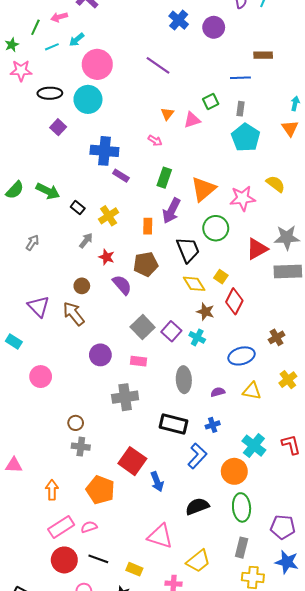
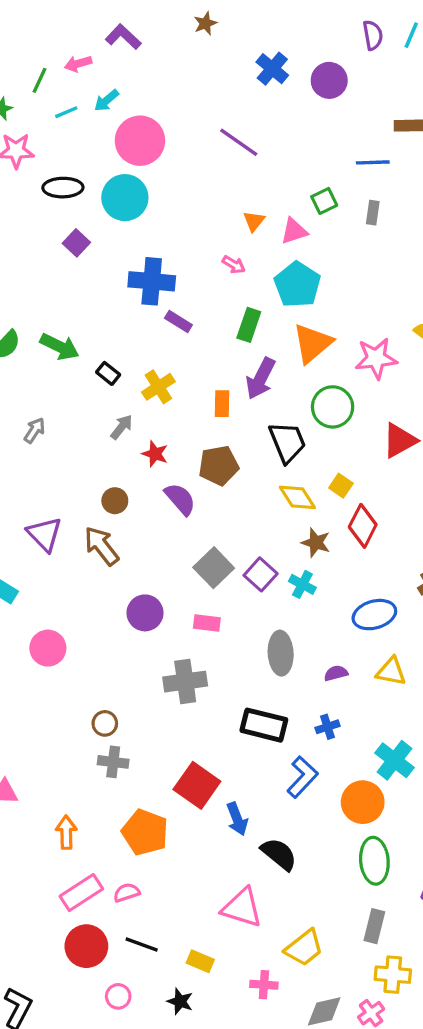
cyan pentagon: (246, 138) -> (297, 285), moved
black semicircle: (197, 506) -> (279, 854), moved, turned 60

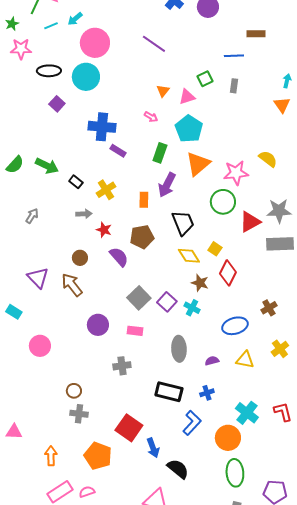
green circle: (333, 407) -> (223, 202), moved
gray arrow: (122, 427) -> (84, 214), turned 49
gray cross: (185, 682) -> (122, 366), size x0.7

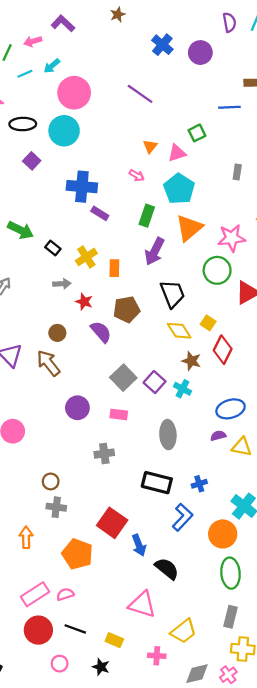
gray rectangle: (234, 86) -> (237, 172), moved
orange rectangle: (144, 200) -> (114, 268), moved
purple semicircle: (212, 361) -> (218, 436), moved
orange arrow: (51, 456) -> (26, 537), moved

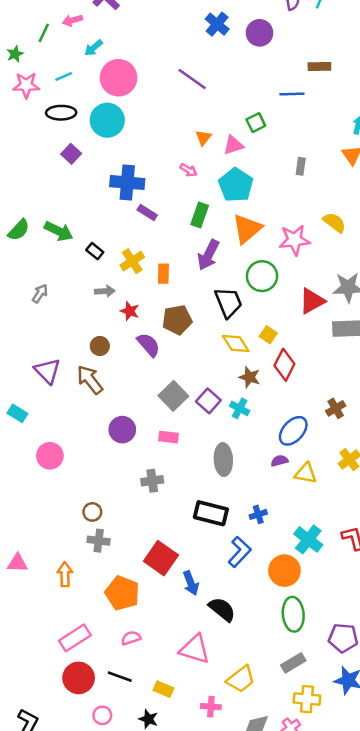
cyan line: (25, 74) -> (64, 76), moved
green circle: (217, 270) -> (262, 276), moved
blue ellipse: (231, 409) -> (293, 431), turned -32
pink semicircle: (65, 594) -> (131, 638), moved
gray rectangle: (231, 617) -> (293, 663), turned 45

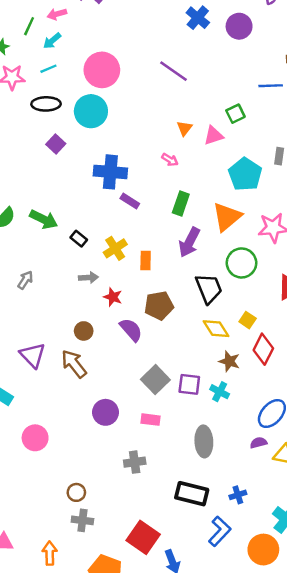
cyan arrow: (94, 48) -> (52, 41), moved
cyan pentagon: (236, 185) -> (245, 174), moved
purple square: (208, 401) -> (189, 384), turned -35

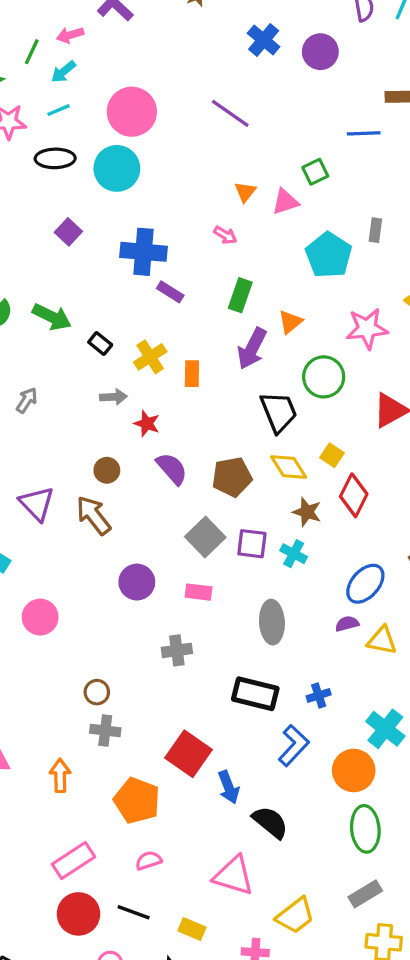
purple square: (56, 144) -> (68, 232), moved
orange triangle: (227, 217) -> (290, 322), moved, size x0.6
brown pentagon: (159, 305) -> (232, 477), moved

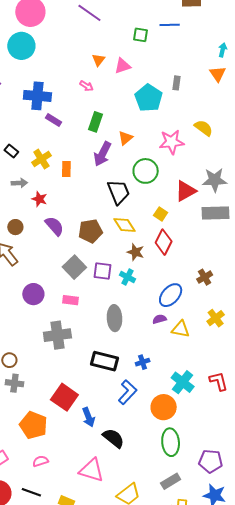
green square: (315, 172) -> (141, 35), moved, turned 35
yellow square: (332, 455) -> (161, 214), moved
gray cross: (177, 650) -> (57, 335), size x1.5

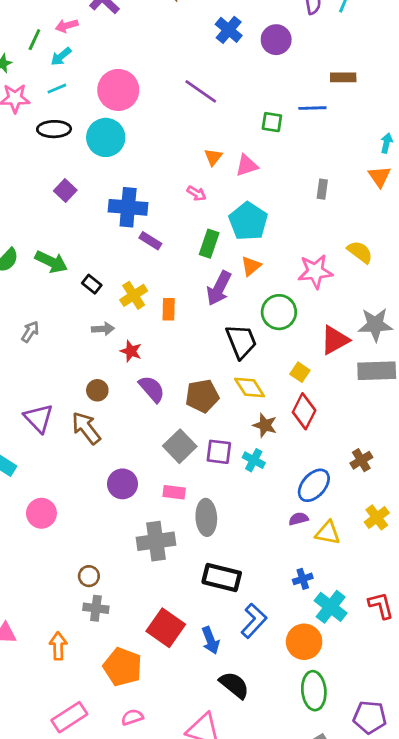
cyan pentagon: (149, 98) -> (248, 221), moved
gray ellipse: (114, 318) -> (206, 517), moved
blue cross: (143, 362) -> (303, 579), moved
blue arrow: (88, 417) -> (210, 640), moved

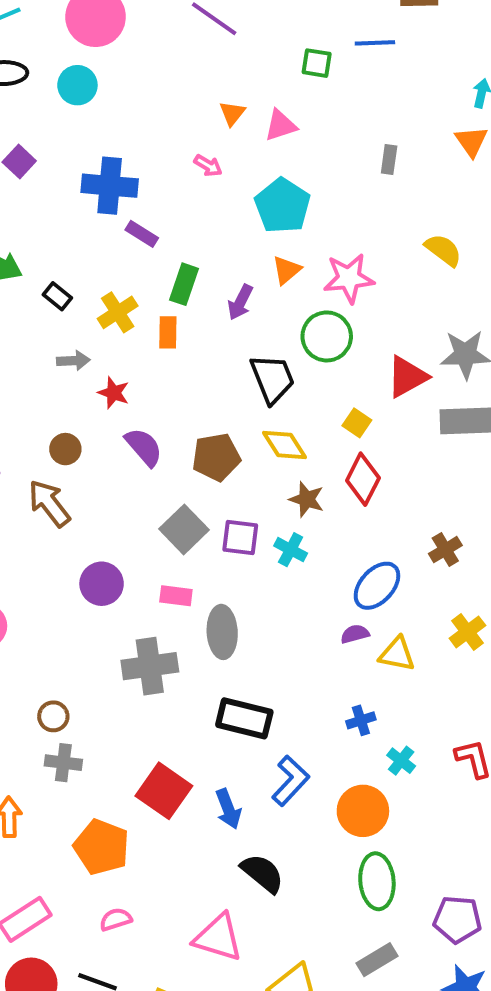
cyan circle: (106, 137) -> (77, 85), size x0.7
green rectangle: (209, 244) -> (184, 284), moved
pink star: (315, 272) -> (349, 278), moved
purple arrow: (219, 288) -> (240, 302), size x0.7
cyan cross: (331, 607) -> (401, 761), size x0.6

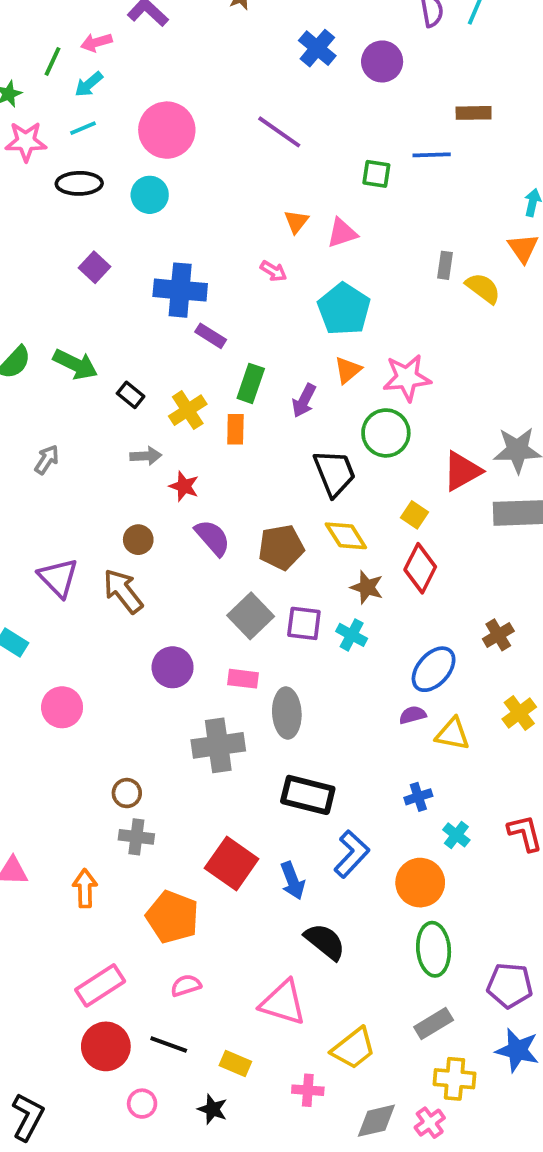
yellow semicircle: (443, 250) -> (483, 288), moved

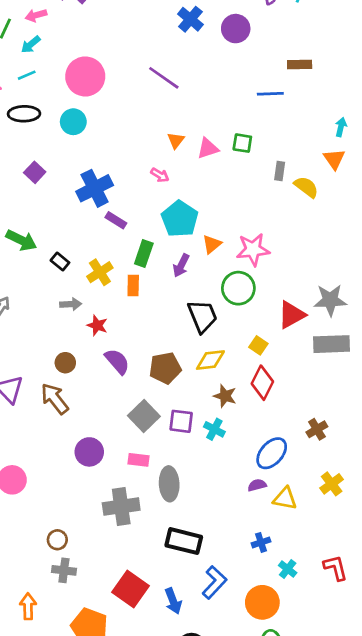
green square: (376, 174) -> (242, 143), moved
blue cross: (180, 290) -> (95, 188), turned -32
cyan pentagon: (344, 309) -> (180, 219), moved
yellow diamond: (346, 536) -> (210, 360), turned -64

